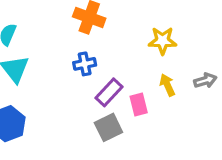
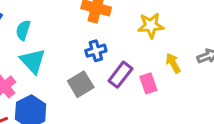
yellow star: (163, 41) -> (151, 25), moved
gray square: (108, 127) -> (81, 84), moved

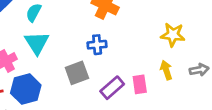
yellow star: (151, 25) -> (173, 35), moved
purple rectangle: (120, 75) -> (112, 88), moved

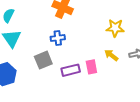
yellow arrow: (166, 70) -> (111, 55), turned -32
purple rectangle: (112, 88) -> (71, 70), turned 30

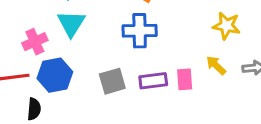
blue cross: (58, 38) -> (140, 31), size x1.5
gray square: (43, 60) -> (112, 81), moved

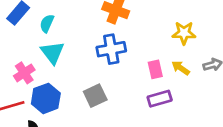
pink rectangle: (185, 79) -> (155, 69), moved
purple rectangle: (153, 81) -> (160, 99), moved

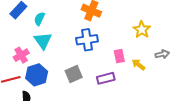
yellow star: (184, 33) -> (142, 30), turned 30
yellow arrow: (181, 68) -> (138, 65), moved
purple rectangle: (160, 99) -> (106, 78), moved

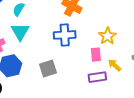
yellow star: (142, 30) -> (107, 36), moved
purple rectangle: (106, 78) -> (97, 77), moved

